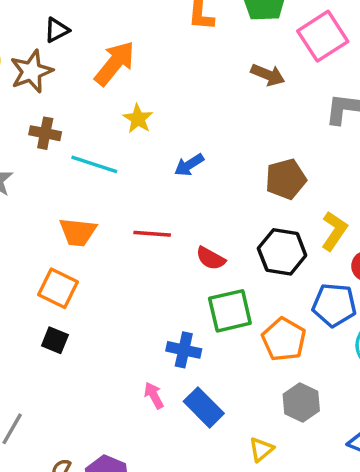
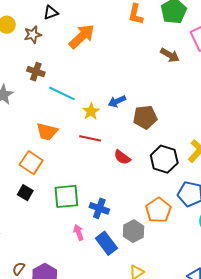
brown star: (31, 71) -> (33, 35), size x0.7
yellow star: (138, 119) -> (91, 111), moved
brown pentagon: (286, 179) -> (145, 117), moved
green square: (230, 311) -> (66, 196), moved
gray hexagon: (301, 403) -> (133, 231), moved

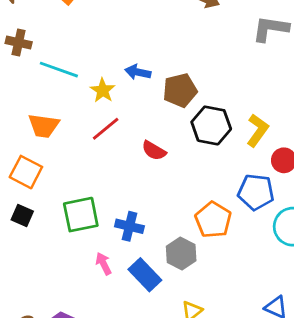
blue arrow: (117, 101) -> (138, 72), turned 42
red line: (90, 138) -> (106, 129), turned -45
black hexagon: (164, 159) -> (211, 125), moved

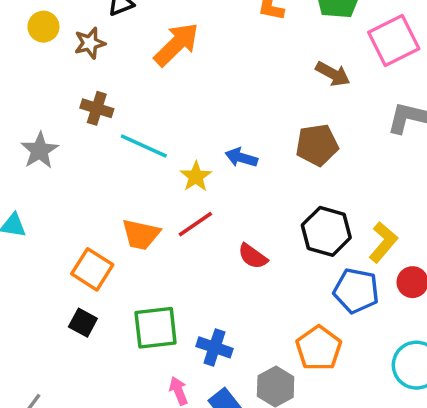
brown pentagon: (180, 90) -> (317, 145), moved
orange trapezoid: (44, 126) -> (141, 234), moved
blue pentagon: (256, 192) -> (356, 291), moved

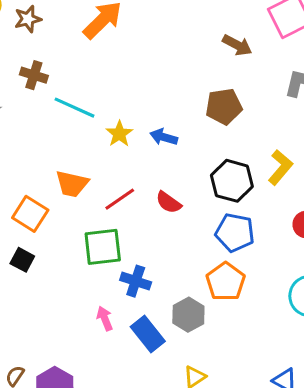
blue arrow: (241, 158) -> (164, 137), moved
red line: (195, 224) -> (120, 199), moved
yellow L-shape: (383, 242) -> (280, 167), moved
blue pentagon: (356, 291) -> (235, 233), moved
green square: (156, 328) -> (103, 247), moved

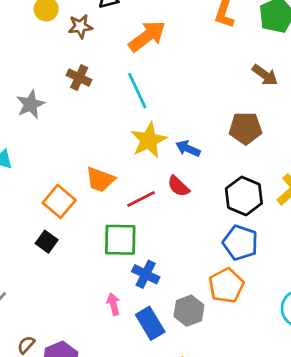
cyan line: (74, 108) -> (137, 91), moved, turned 33
yellow star: (119, 134) -> (149, 140), size x1.5
red semicircle: (169, 202) -> (178, 186), moved

